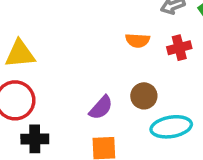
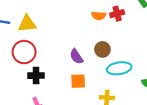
red cross: (179, 48) -> (117, 14), moved
purple semicircle: (101, 108) -> (76, 57), turned 105

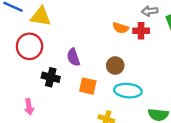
purple semicircle: (76, 57) -> (73, 57), moved
black cross: (36, 76) -> (51, 77), moved
orange square: (78, 81) -> (88, 86), moved

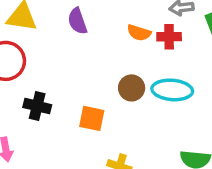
purple semicircle: (73, 57) -> (77, 21), moved
cyan ellipse: (128, 91) -> (172, 90), moved

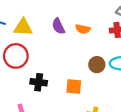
orange semicircle: (139, 33) -> (83, 29), moved

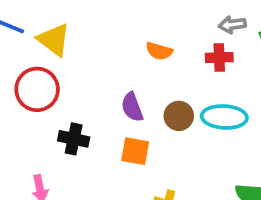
purple semicircle: (58, 26) -> (132, 107), moved
yellow triangle: (23, 27) -> (54, 40), turned 30

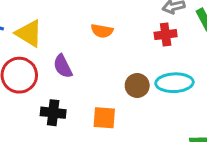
orange semicircle: (159, 51) -> (102, 31), moved
purple semicircle: (132, 107) -> (63, 66), moved

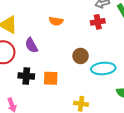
cyan ellipse: (174, 83) -> (103, 68), moved
orange square: (104, 118) -> (51, 78), moved

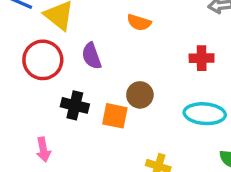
red cross: (98, 22) -> (202, 58), moved
brown circle: (81, 56) -> (140, 95), moved

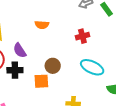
black cross: (75, 105) -> (15, 70), moved
cyan ellipse: (205, 114) -> (92, 67), turned 35

